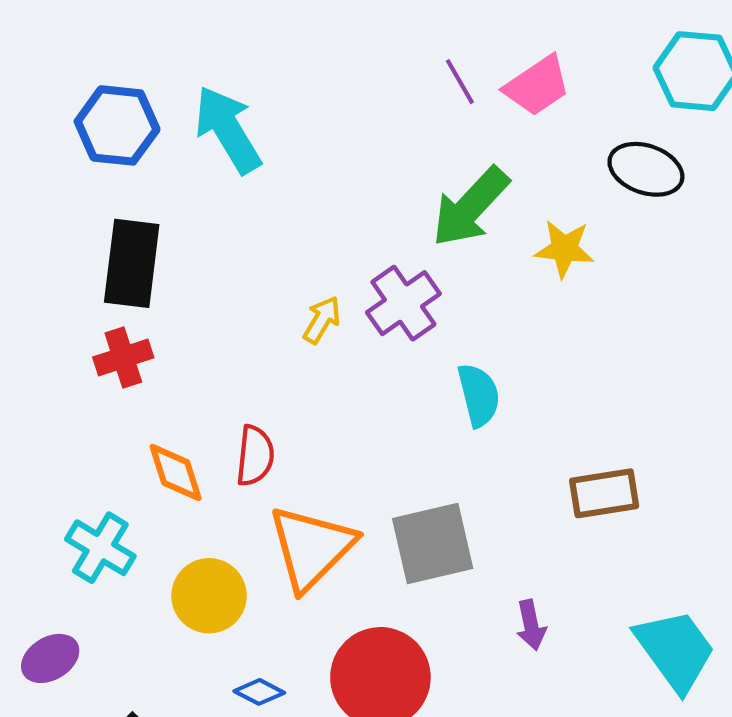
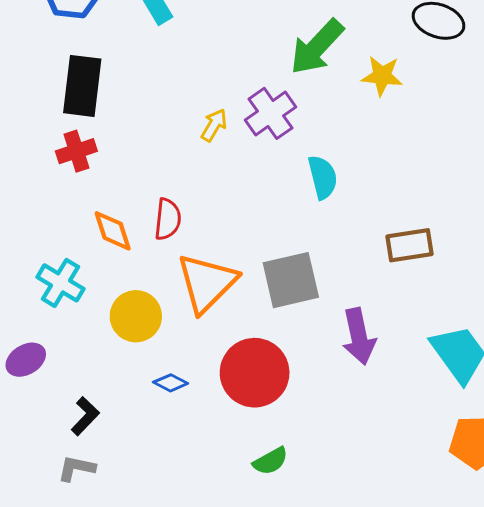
purple arrow: (531, 625) -> (359, 336), size x1.6

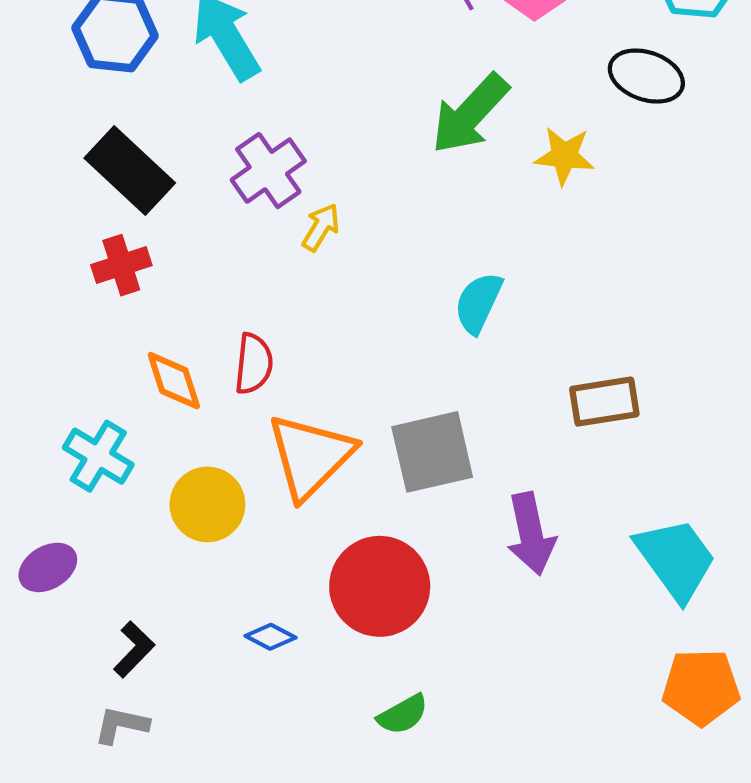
black rectangle: (82, 86) -> (130, 171), turned -54
purple cross: (270, 113) -> (268, 171), moved
cyan semicircle: (323, 177) -> (478, 303), turned -141
blue diamond: (171, 383) -> (270, 637), moved

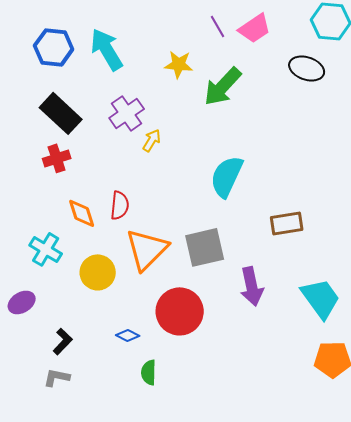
yellow star: (564, 156) -> (179, 64), moved
cyan semicircle: (478, 303) -> (227, 176), size x1.4
green semicircle: (403, 714) -> (149, 372), moved, turned 120

